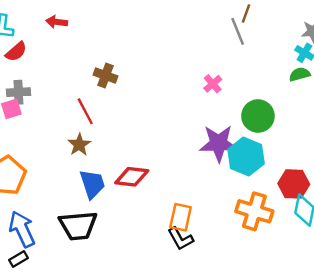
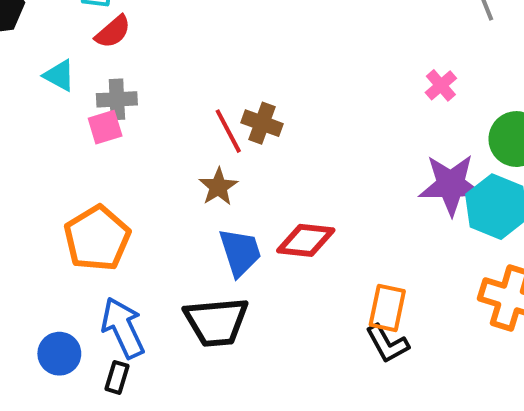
brown cross: (105, 75) -> (262, 123), moved
black rectangle: (18, 259) -> (117, 377), turned -42

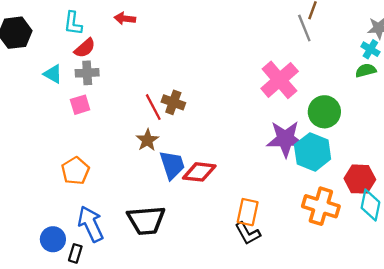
pink cross: (441, 85) -> (280, 80), size x2.0
gray cross: (117, 99) -> (87, 73), moved
orange pentagon: (97, 238) -> (75, 171), size x0.7
blue trapezoid: (240, 252) -> (172, 165), moved
black rectangle: (117, 377) -> (75, 253), moved

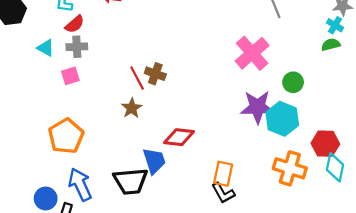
green circle: (324, 112) -> (293, 82), size x0.7
blue trapezoid: (172, 165) -> (154, 161), moved
orange pentagon: (75, 171) -> (66, 136), size x1.4

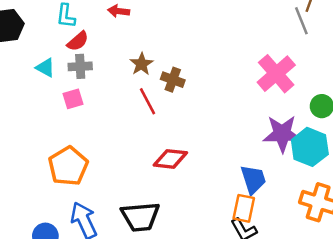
brown cross: (155, 74) -> (173, 80), moved
brown star: (132, 108) -> (142, 64), moved
red diamond: (179, 137) -> (170, 159), moved
blue trapezoid: (154, 161) -> (253, 179), moved

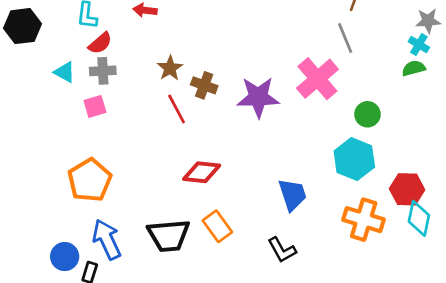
gray line: (301, 21) -> (345, 38), moved
purple star: (282, 134) -> (258, 97), moved
orange rectangle: (244, 208) -> (217, 226), moved, turned -48

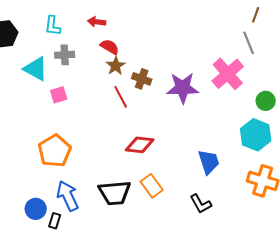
red semicircle: (100, 43) -> (110, 47), moved, turned -108
gray cross: (103, 71) -> (65, 55), moved
cyan triangle: (65, 72) -> (36, 69), size x1.5

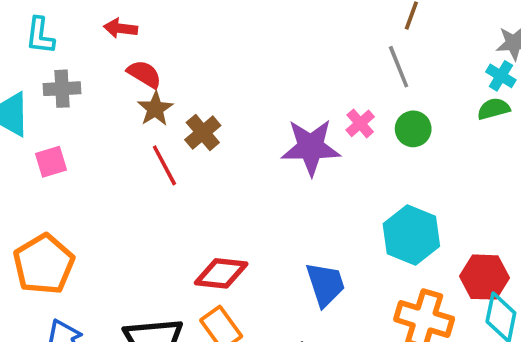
pink cross: (228, 74) -> (360, 123), size x0.5
brown cross: (142, 79) -> (203, 133), turned 30
purple star: (183, 88) -> (311, 147), moved
green circle: (266, 101) -> (413, 129), moved
red diamond: (140, 145) -> (221, 273), moved

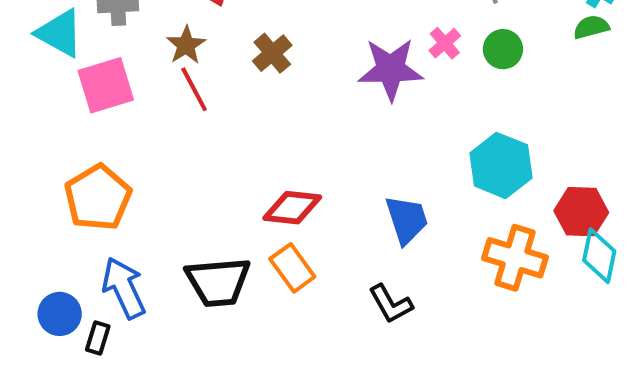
brown star: (155, 109) -> (186, 45), moved
pink square: (51, 162) -> (106, 85), size x1.6
red line: (164, 165) -> (194, 89), moved

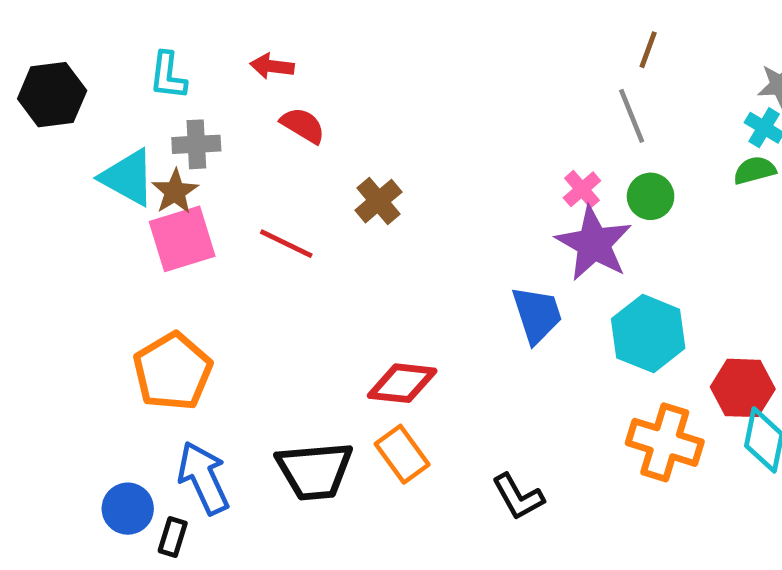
brown star: (186, 45) -> (175, 192), moved
purple star: (391, 69) -> (594, 244), moved, turned 30
red line: (194, 89) -> (286, 244), turned -36
blue trapezoid: (407, 220) -> (537, 315), moved

